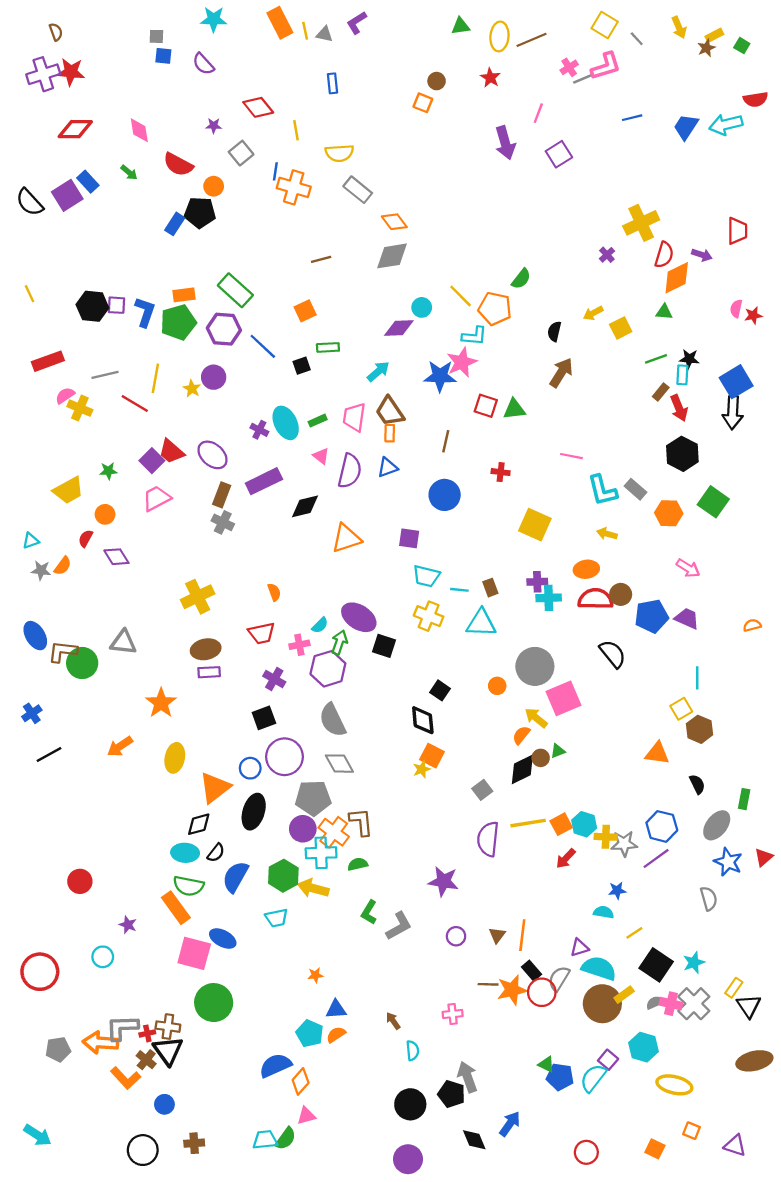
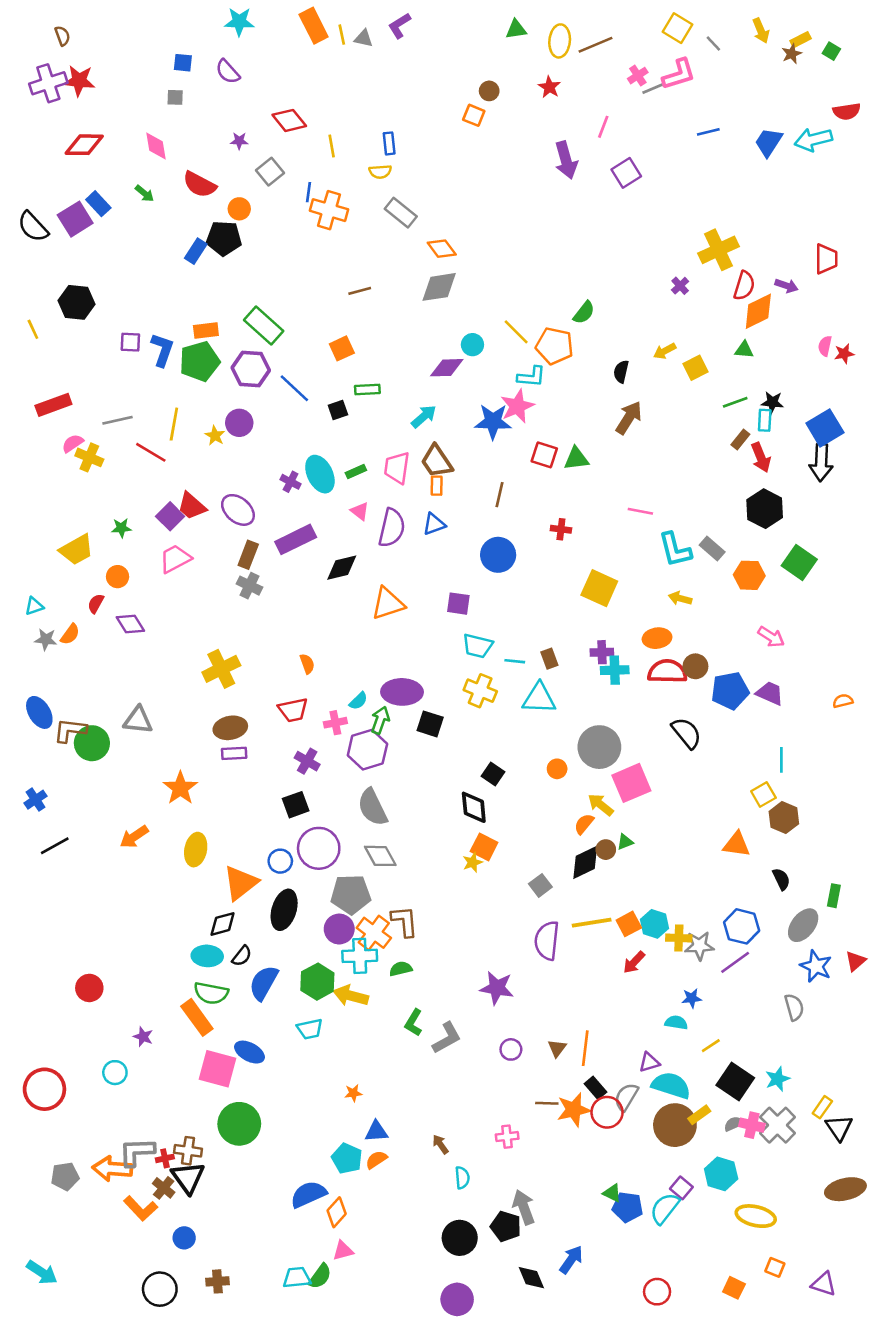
gray square: (156, 36) -> (175, 97), moved
blue rectangle: (333, 83) -> (389, 143), moved
yellow semicircle: (339, 153) -> (380, 172), size x0.7
black hexagon: (92, 306) -> (77, 302), moved
purple ellipse: (359, 617) -> (402, 692), turned -32

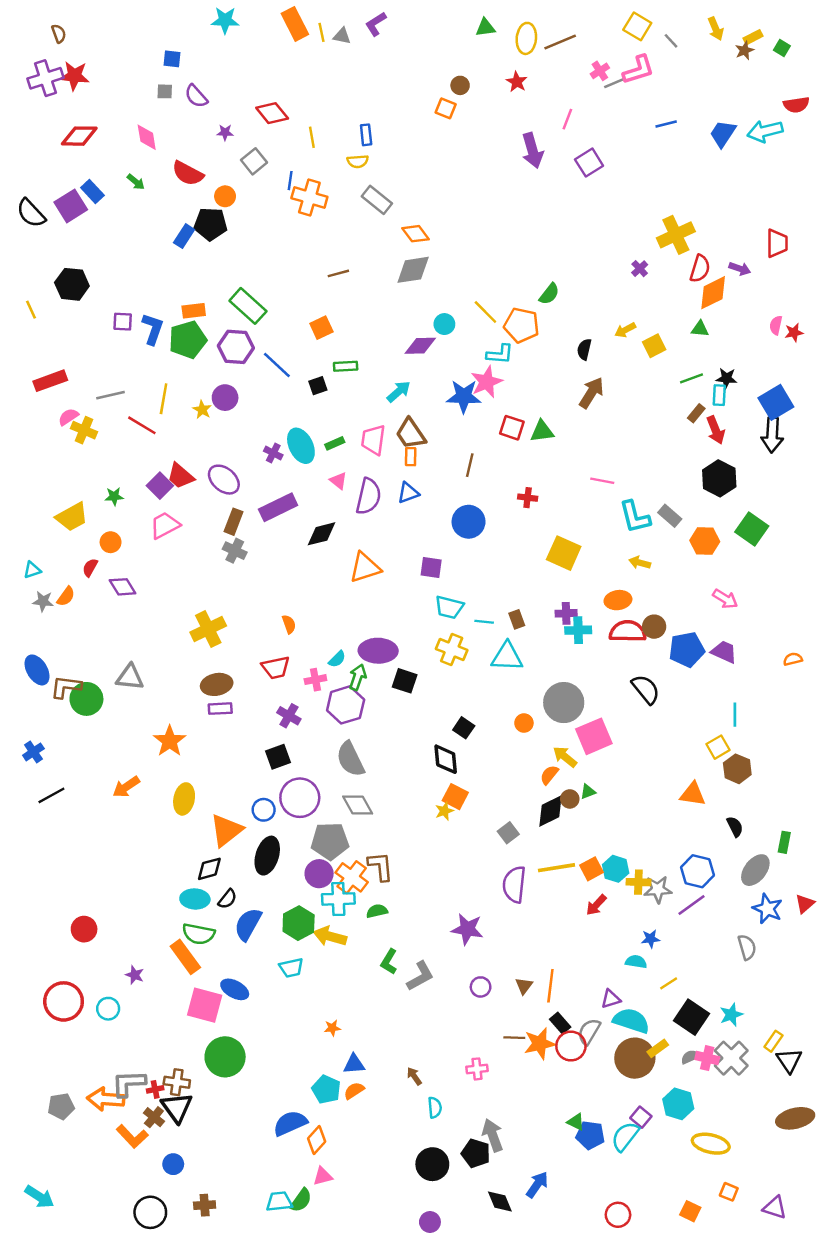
purple semicircle: (228, 72) -> (196, 96), moved
red circle: (44, 1089) -> (64, 1001), moved
purple circle: (457, 1299) -> (430, 1222), size x0.7

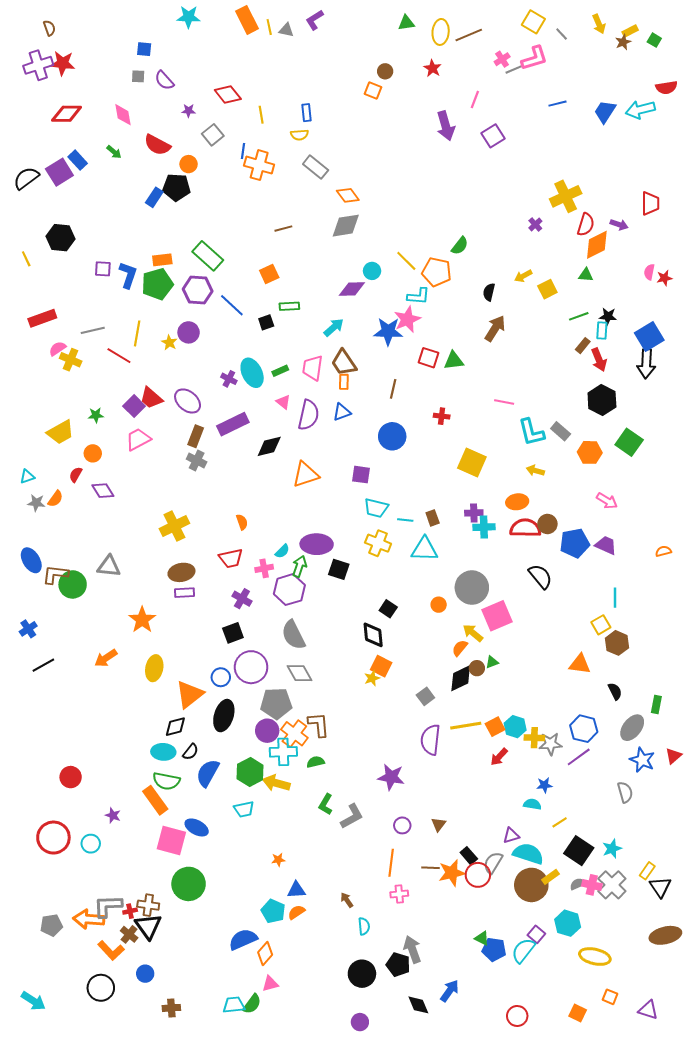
black semicircle: (31, 213) -> (26, 178), turned 96
orange line: (550, 986) -> (391, 863), moved
black circle: (150, 1212) -> (101, 988), moved

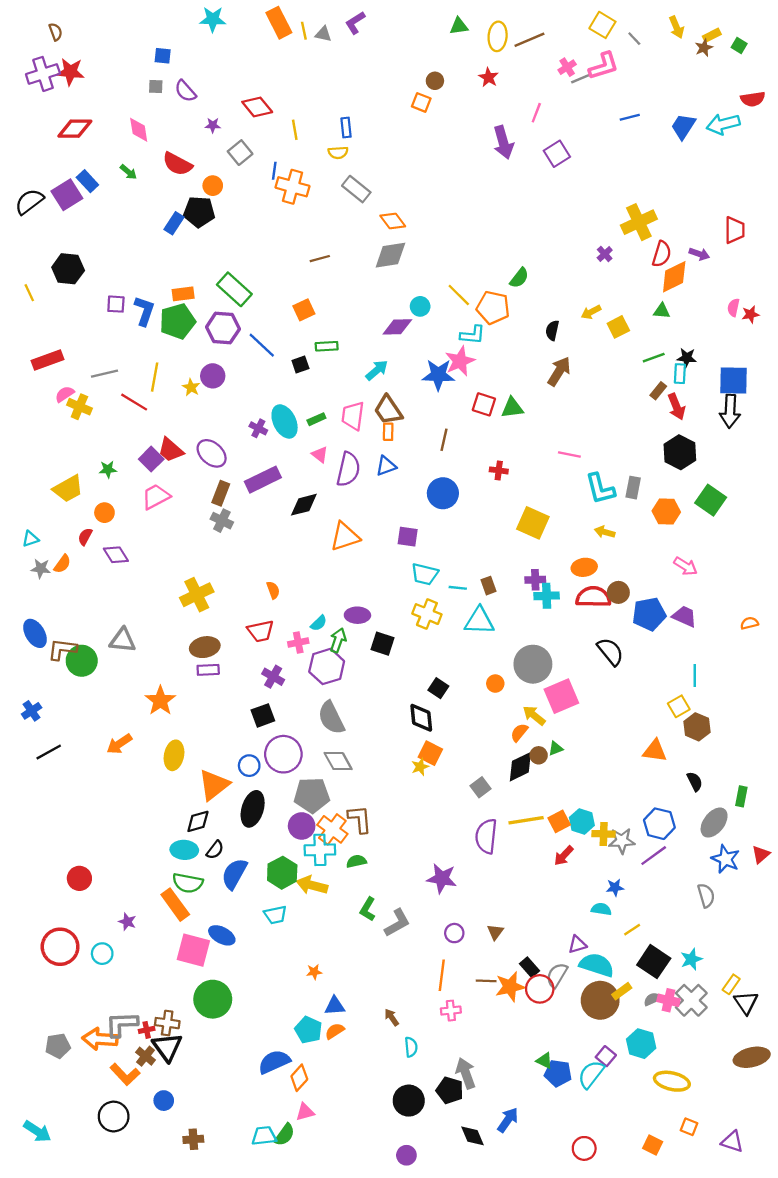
blue square: (649, 336) -> (733, 380), turned 32
gray rectangle: (561, 431) -> (633, 488), turned 60
purple ellipse: (317, 544) -> (357, 615), size x0.7

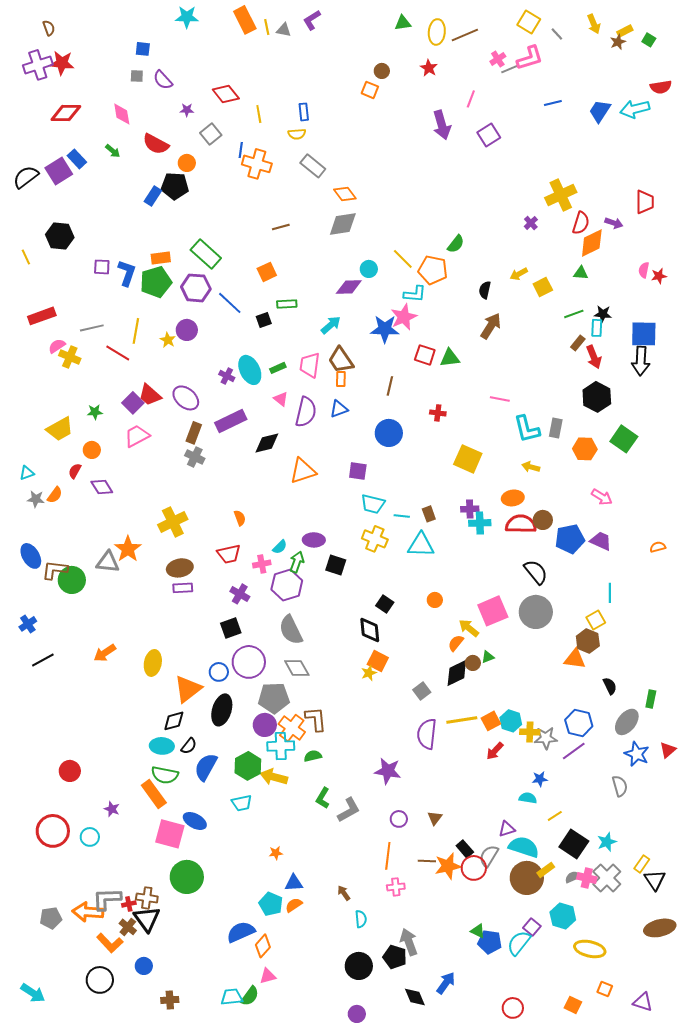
gray circle: (533, 664) -> (536, 612), moved
orange star: (160, 701) -> (128, 549), moved
brown hexagon: (697, 727) -> (588, 641), moved

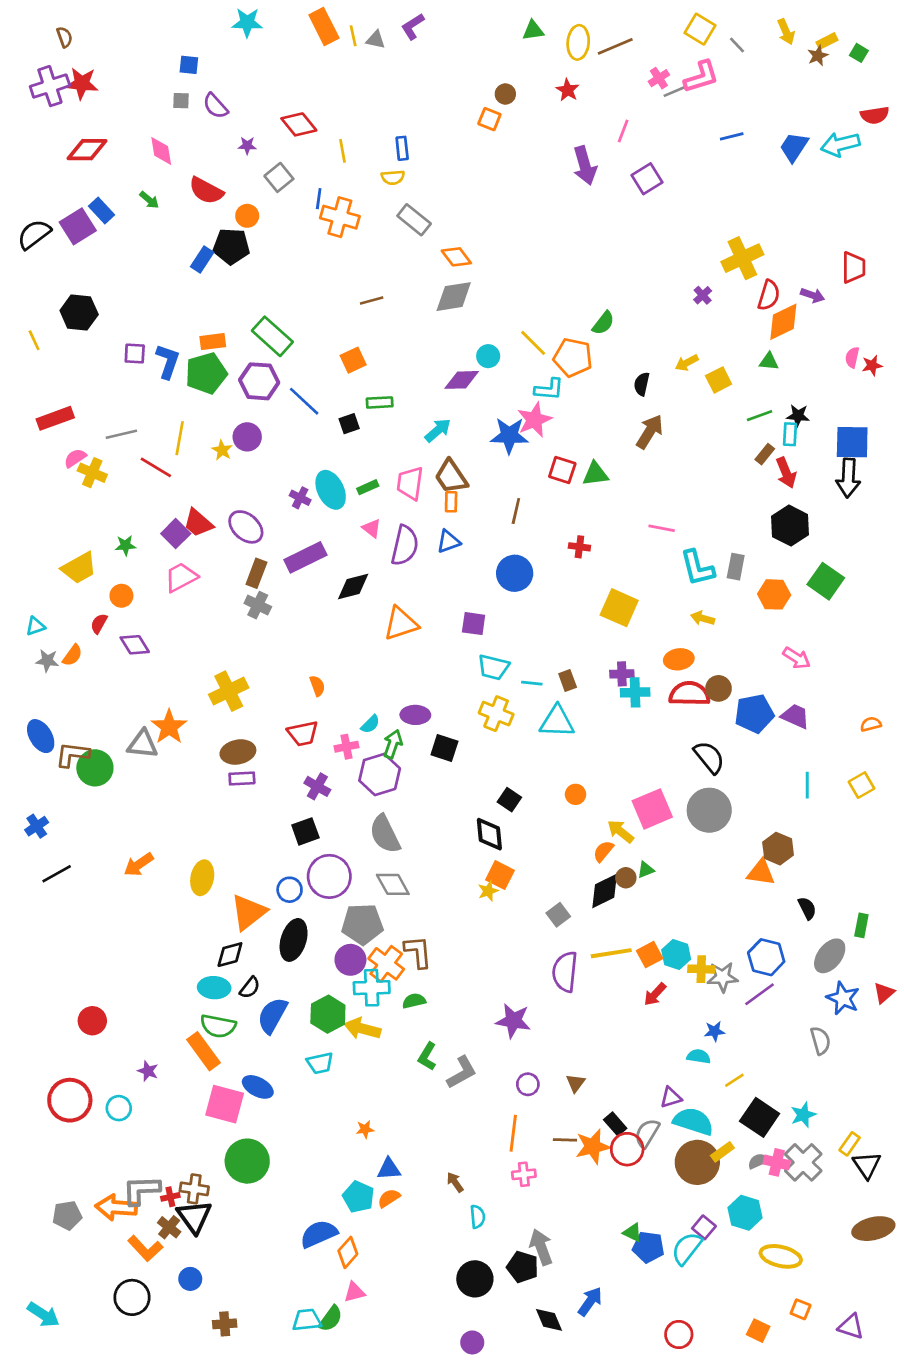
yellow square: (596, 620) -> (861, 785), moved

